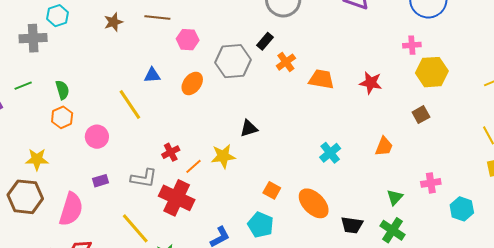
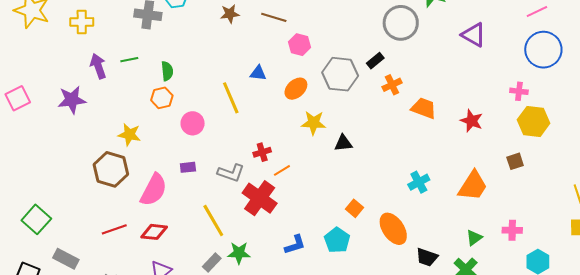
orange trapezoid: (384, 146) -> (473, 186), size x1.6
yellow star: (223, 156) -> (314, 123), moved

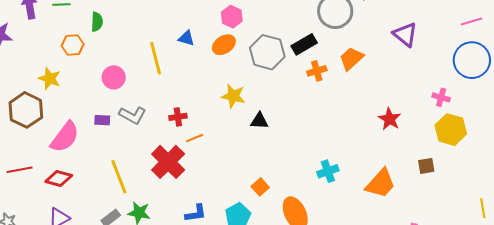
black rectangle: (375, 61) -> (304, 44), size x1.4
orange ellipse: (296, 89) -> (224, 45), moved
orange hexagon: (162, 98) -> (73, 45), moved
orange trapezoid: (424, 108) -> (351, 59), moved, turned -72
gray L-shape: (231, 173) -> (133, 115), moved

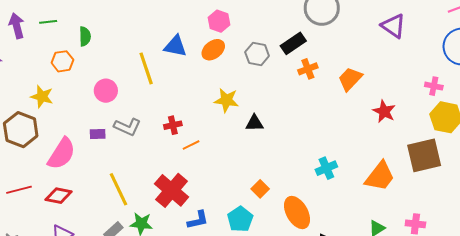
blue triangle: (186, 38) -> (175, 46), size x1.4
gray hexagon: (267, 52) -> (257, 54), size x0.7
orange trapezoid: (351, 59) -> (350, 79), moved
red cross: (168, 162) -> (172, 190), moved
brown square: (426, 166) -> (424, 155), size x2.0

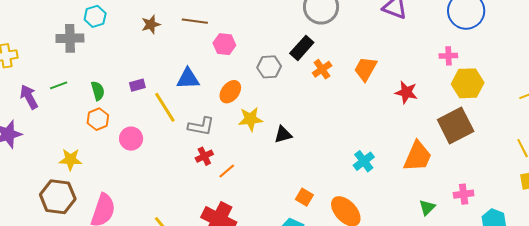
orange ellipse: (213, 50) -> (230, 92), moved
orange hexagon: (62, 61) -> (98, 119), moved
gray L-shape: (127, 127) -> (201, 126), moved
purple rectangle: (98, 134) -> (137, 85), moved

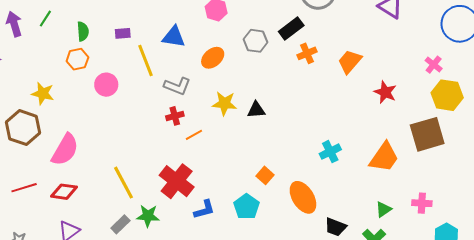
pink cross: (448, 56) -> (434, 65), turned 30
green line: (59, 85) -> (45, 19), turned -48
yellow star: (250, 119) -> (224, 103), moved

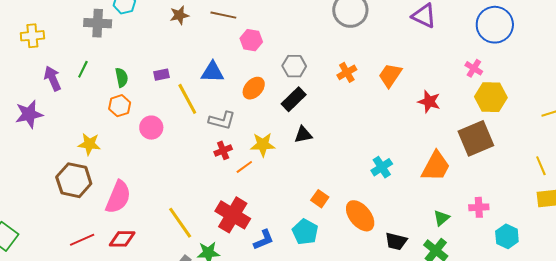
black rectangle: (291, 29) -> (294, 99), moved
yellow star: (224, 103) -> (263, 145), moved

